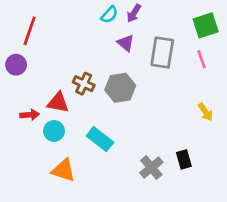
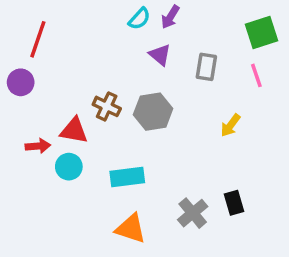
gray rectangle: (162, 53) -> (206, 67), size x0.7
yellow arrow: (206, 112) -> (231, 125), moved, turned 72
cyan rectangle: (100, 139) -> (127, 177), turned -45
orange triangle: (63, 170) -> (131, 229), moved

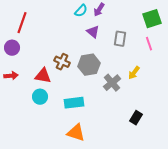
red arrow: (38, 146) -> (11, 76), moved
black rectangle: (234, 203) -> (136, 118), turned 48
gray cross: (193, 213) -> (112, 83), moved

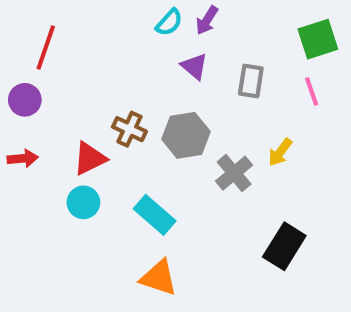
red triangle: (43, 76) -> (90, 158), turned -36
cyan rectangle: (74, 103) -> (155, 215), turned 48
black rectangle: (136, 118) -> (284, 246), size x1.5

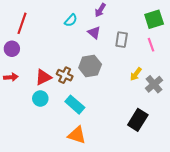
cyan semicircle: (169, 22) -> (71, 20), moved
brown cross: (129, 129) -> (65, 75), moved
gray cross: (234, 173) -> (154, 84), moved

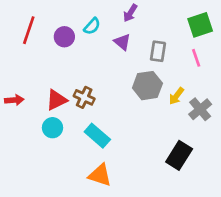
purple circle: (12, 49) -> (64, 37), moved
gray hexagon: (90, 66) -> (147, 86), moved

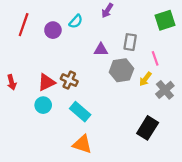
purple triangle: (122, 42) -> (101, 50), moved, turned -40
pink line: (196, 58) -> (155, 58), moved
red arrow: (14, 100) -> (12, 82), turned 80

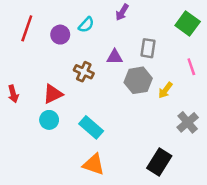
green square: (165, 20) -> (188, 23), turned -36
pink line: (155, 58) -> (191, 67), moved
brown cross: (69, 80) -> (84, 72), moved
gray cross: (165, 90) -> (188, 122), moved
black rectangle: (148, 128) -> (159, 162), moved

